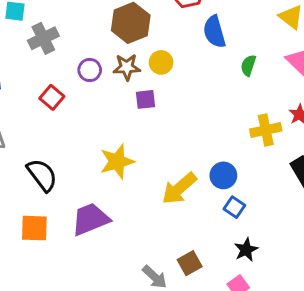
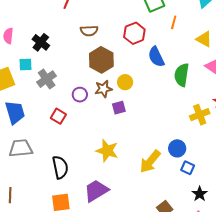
green semicircle: (248, 65) -> (182, 75), size x1.6
yellow star: (117, 162) -> (107, 151), turned -30
black semicircle: (42, 175) -> (60, 167), turned 35

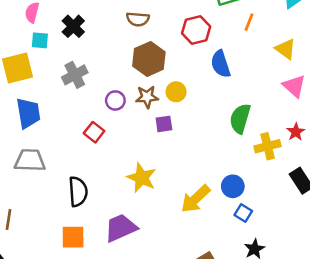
cyan square: (25, 65) -> (40, 40), moved
green semicircle: (182, 75) -> (240, 119), moved
red square: (58, 116) -> (94, 132), moved

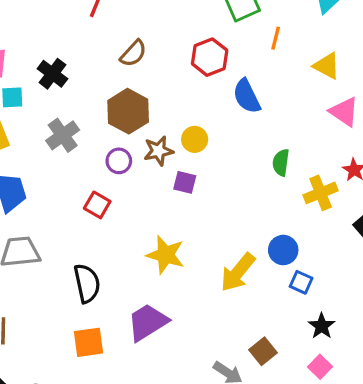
brown semicircle: (138, 19) -> (133, 53), turned -45
brown hexagon: (149, 59) -> (128, 111), moved
green semicircle: (240, 119) -> (281, 162), size x0.7
purple square: (164, 124) -> (185, 182), turned 30

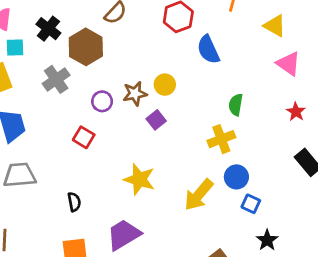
brown hexagon: (128, 111) -> (86, 47), moved
purple square: (185, 182) -> (156, 120), turned 36
yellow cross: (321, 193) -> (221, 139), moved
black semicircle: (87, 283) -> (74, 202), size x0.6

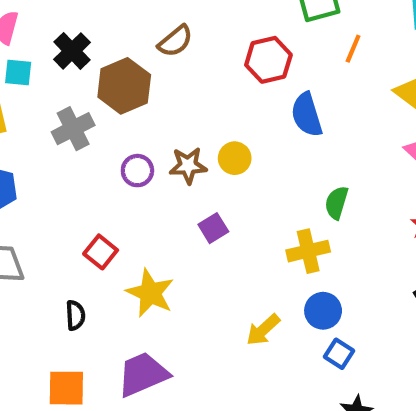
purple square: (156, 120) -> (213, 228), moved
red square: (84, 137) -> (101, 252), moved
yellow star: (139, 179) -> (150, 293), moved
yellow arrow: (199, 195) -> (263, 330), size x0.7

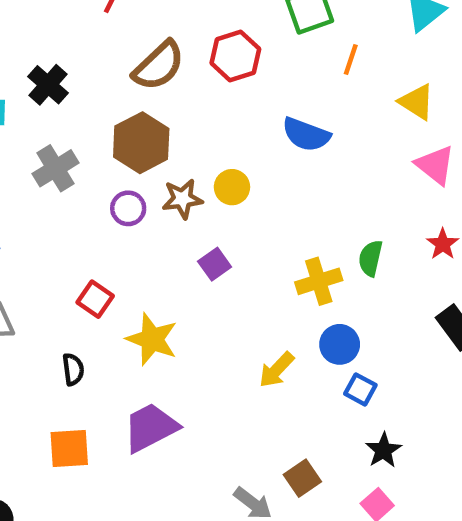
brown semicircle: (175, 41) -> (159, 66), size x1.4
red hexagon: (268, 60) -> (235, 56), moved
brown hexagon: (124, 86) -> (141, 143), moved
blue semicircle: (307, 115) -> (306, 134), turned -48
green semicircle: (337, 203) -> (370, 258), moved

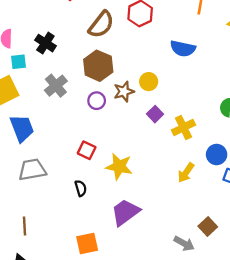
purple square: (215, 264) -> (155, 114), moved
yellow cross: (319, 281) -> (184, 127), moved
orange square: (69, 448) -> (87, 243), moved

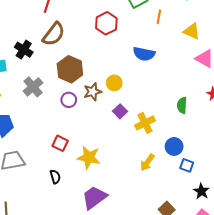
brown semicircle: (101, 25) -> (54, 34), moved

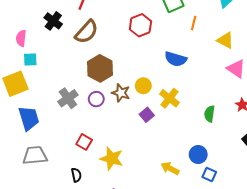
black cross: (24, 50) -> (53, 21), moved
gray cross: (33, 87) -> (68, 98), moved
brown star: (93, 92) -> (121, 93), turned 30
yellow cross: (145, 123) -> (169, 98), moved, turned -30
yellow arrow: (147, 162) -> (170, 168), turned 78

